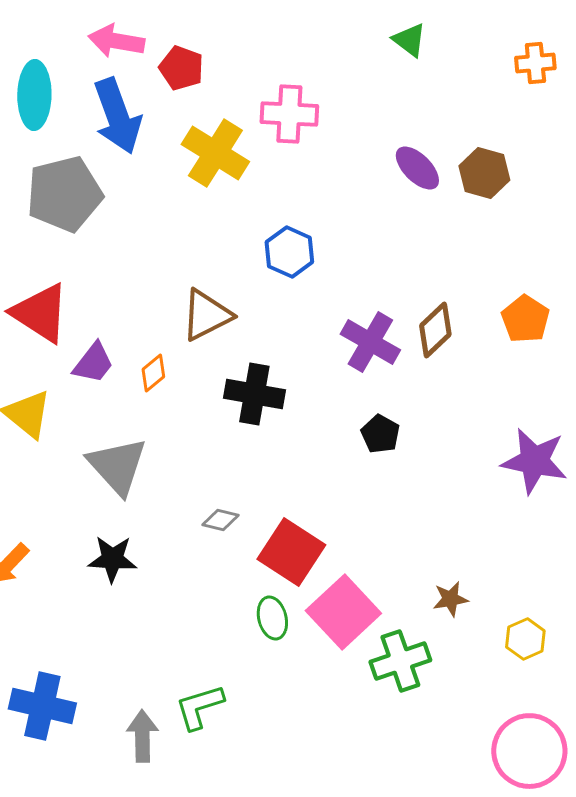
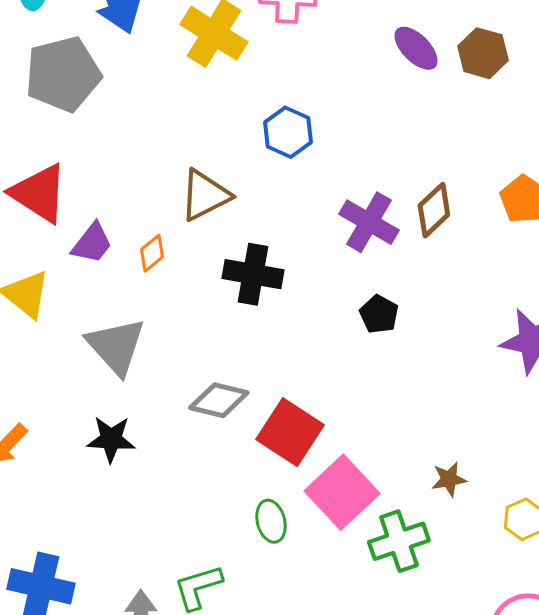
gray diamond: (220, 520) -> (219, 400), size x1.6
green ellipse: (272, 618) -> (271, 521), moved

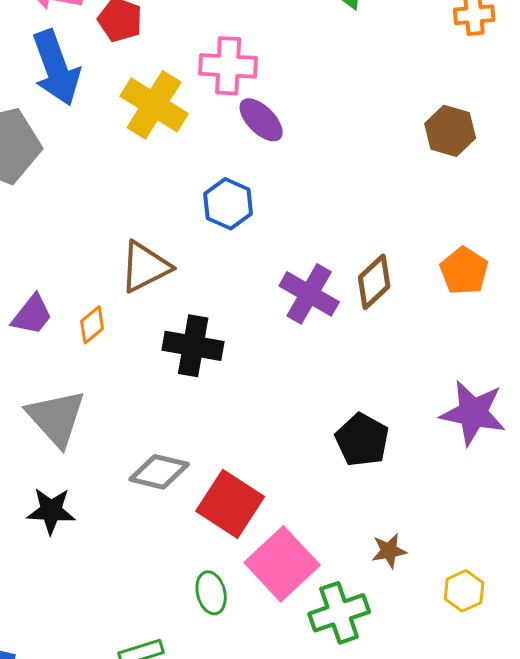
purple ellipse: (416, 48) -> (261, 120), moved
brown hexagon: (483, 53) -> (450, 131), moved
black pentagon: (379, 314) -> (362, 440), moved, size x1.4

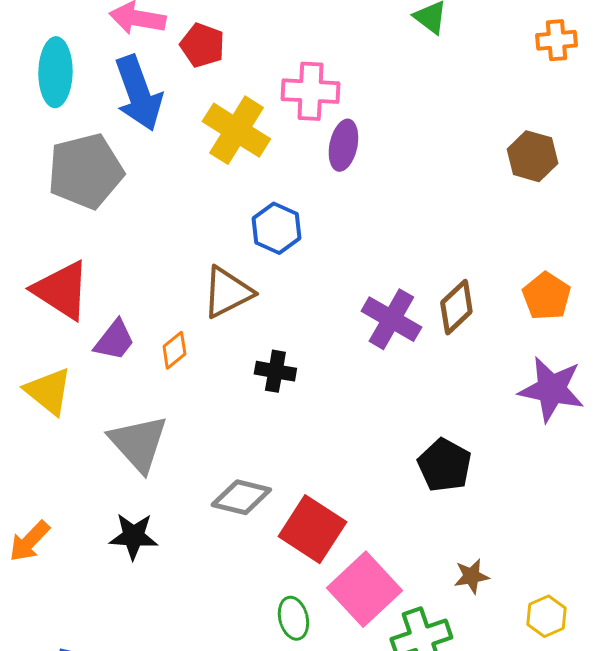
purple ellipse: (261, 120) -> (343, 145), turned 57
blue hexagon: (228, 204) -> (276, 228), moved
black cross: (193, 346) -> (275, 371), size x0.7
purple star: (473, 413) -> (551, 389), moved

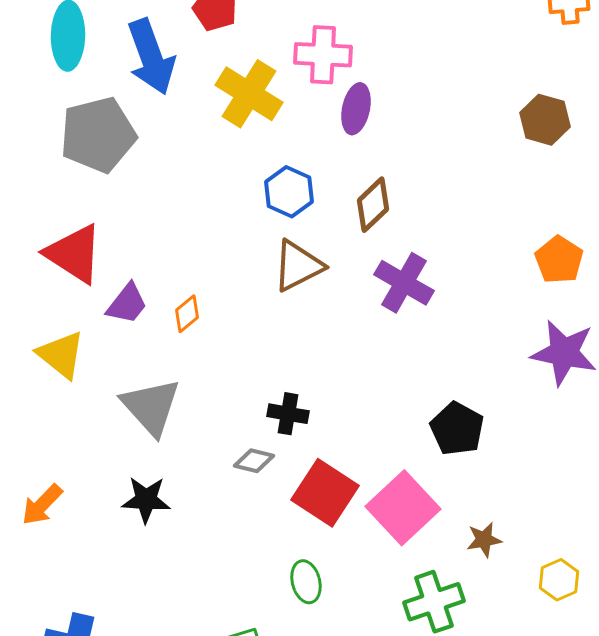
brown triangle: (227, 292) -> (298, 266), moved
brown diamond: (456, 307) -> (373, 205), moved
black cross: (275, 371) -> (288, 414), moved
gray diamond: (241, 497) -> (254, 461), size x0.7
pink square: (364, 589) -> (403, 508), moved

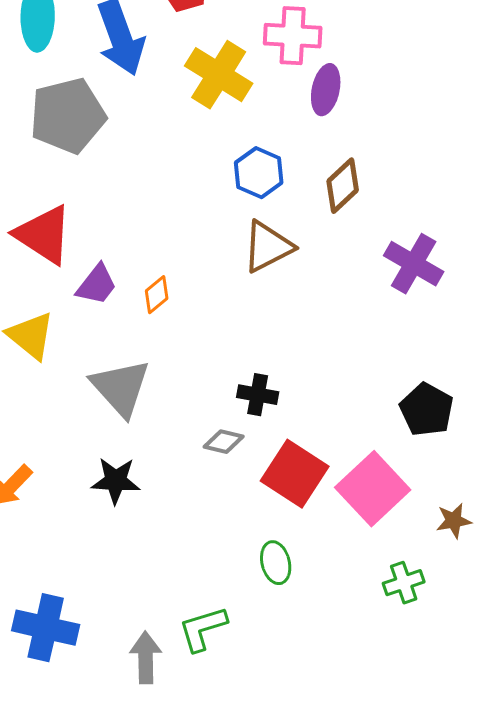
purple cross: (404, 283) -> (414, 264), moved
green cross: (434, 602) -> (404, 583), size x0.7

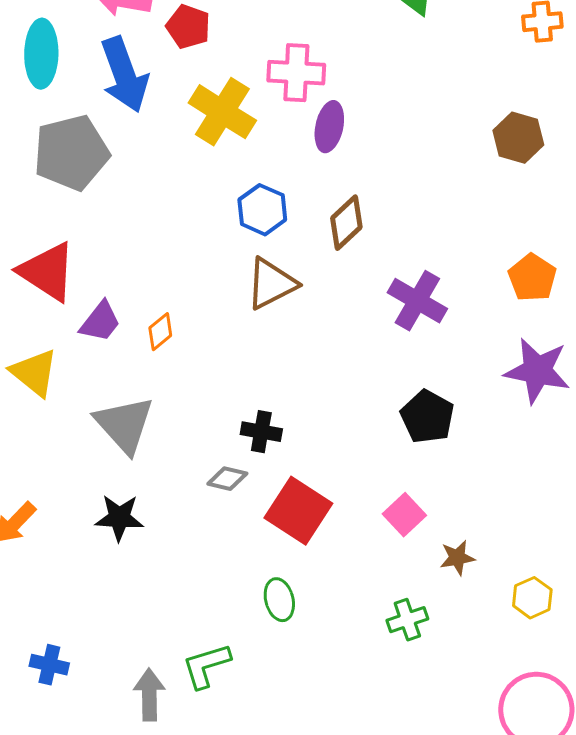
black pentagon: (427, 410) -> (427, 417), moved
pink square: (373, 489) -> (404, 515), moved, size x0.6
blue cross: (46, 628) -> (49, 665), size x0.6

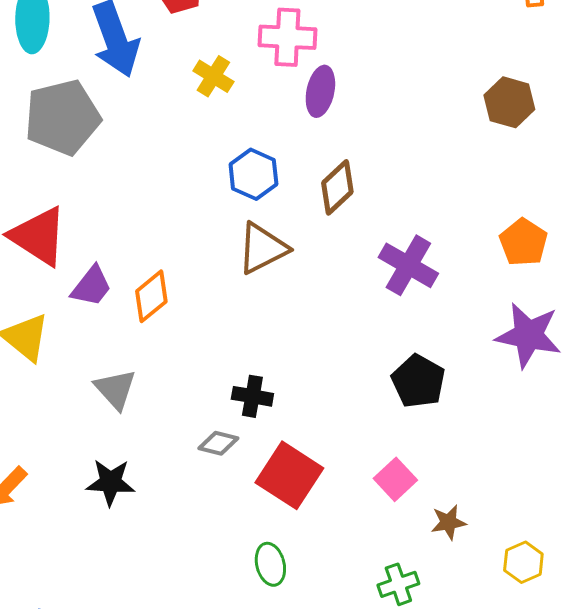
yellow cross: (222, 112) -> (213, 76), size x0.6
orange diamond: (160, 332) -> (151, 296), size x1.4
gray triangle: (124, 425) -> (115, 389), size x0.7

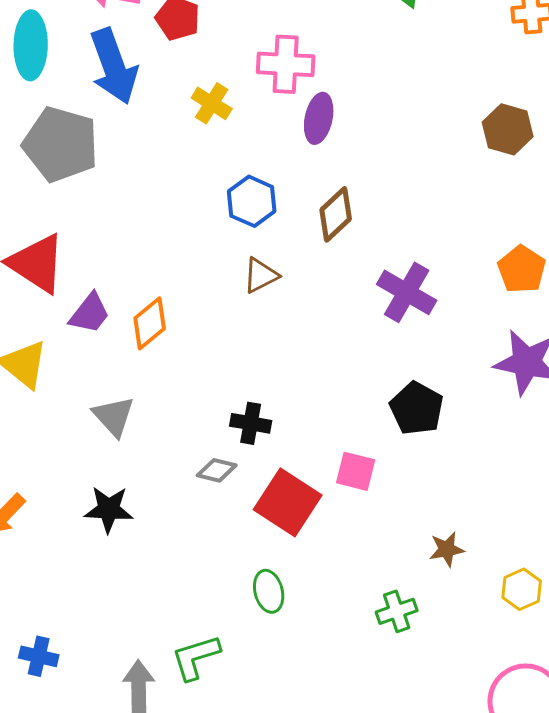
gray pentagon: (62, 117) -> (61, 144), turned 30
brown triangle: (262, 248) -> (261, 275), size x0.7
pink square: (395, 479) -> (356, 471), moved, turned -33

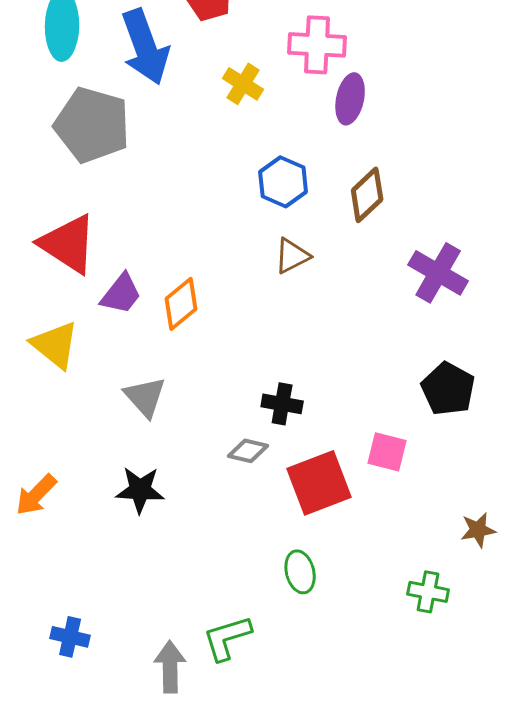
red square: (288, 502) -> (319, 483), turned 36
green cross: (397, 611) -> (428, 592), turned 30

